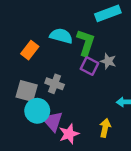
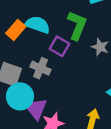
cyan semicircle: (61, 36) -> (38, 25), moved
purple square: (89, 66) -> (59, 46), moved

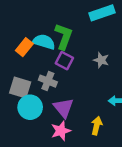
green L-shape: (77, 25) -> (64, 36), moved
purple triangle: (36, 109) -> (64, 108), moved

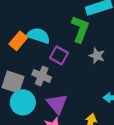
green L-shape: (64, 36) -> (80, 29), moved

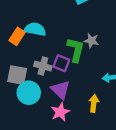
green L-shape: (80, 29) -> (76, 50), moved
purple square: (59, 55) -> (61, 63), moved

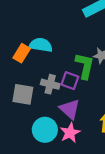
cyan circle: (29, 93) -> (45, 130), moved

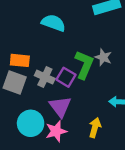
cyan semicircle: (41, 45) -> (53, 23), moved
orange rectangle: (22, 53) -> (20, 60), moved, turned 54

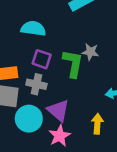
purple square: (66, 77) -> (42, 59), moved
cyan circle: (31, 123) -> (29, 119), moved

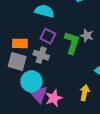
purple triangle: (58, 110) -> (39, 94), moved

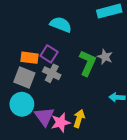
purple square: (48, 36) -> (49, 54), moved
cyan circle: (31, 81) -> (22, 104), moved
yellow arrow: (85, 93) -> (79, 119), moved

